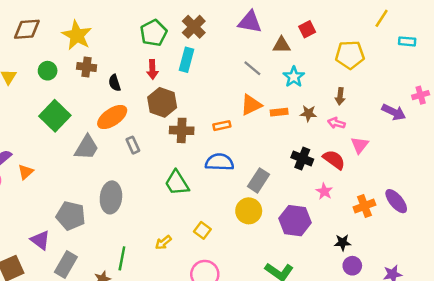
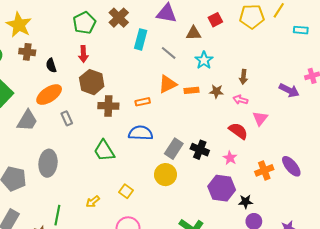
yellow pentagon: (350, 55) -> (252, 17), moved
cyan rectangle: (187, 60) -> (141, 39), moved
black cross: (302, 158) -> (200, 150), moved
purple hexagon: (295, 221) -> (222, 188), moved

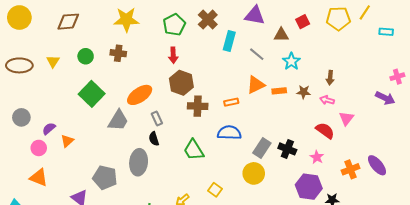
yellow star: (19, 25) -> (126, 20), moved, turned -30
black semicircle: (51, 65) -> (154, 139), moved
purple arrow: (289, 90) -> (385, 98), moved

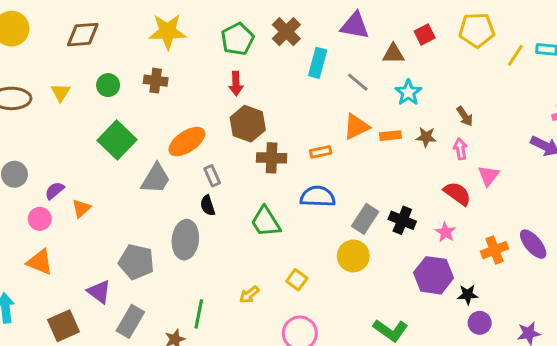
yellow line: (365, 12) -> (515, 55), moved
brown arrow: (330, 78) -> (465, 116), turned -40
pink arrow: (327, 100) -> (460, 149), turned 64

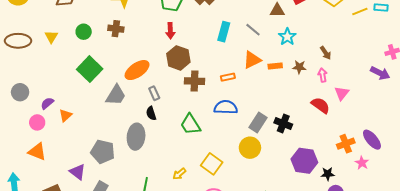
yellow line: (515, 55) -> (360, 12), turned 35
cyan rectangle: (318, 63) -> (224, 32), moved
pink star: (445, 232) -> (362, 163), moved
yellow square: (297, 280) -> (212, 164), size x1.5

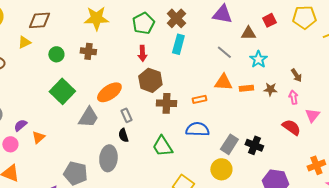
cyan rectangle: (224, 32) -> (178, 44), moved
yellow triangle: (51, 37) -> (24, 42), moved, turned 32
orange triangle: (252, 60) -> (223, 82), turned 30

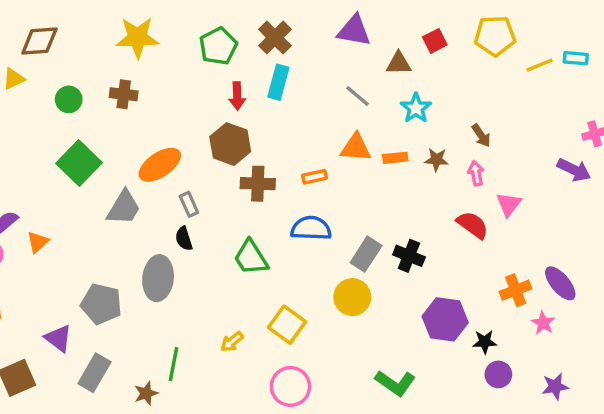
red arrow: (142, 53) -> (237, 96), moved

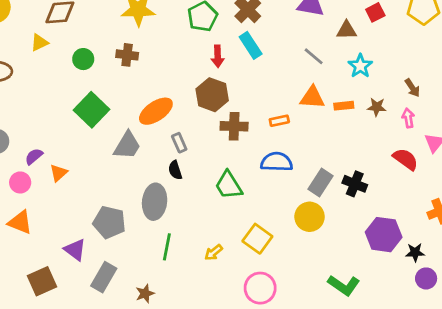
cyan rectangle: (278, 82) -> (251, 45), turned -48
green line: (174, 364) -> (167, 247), moved

